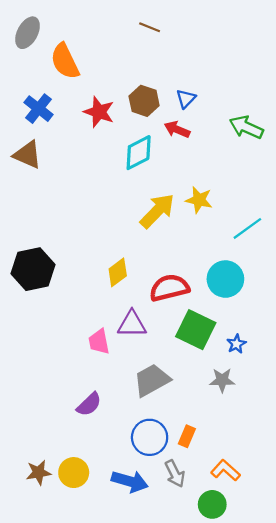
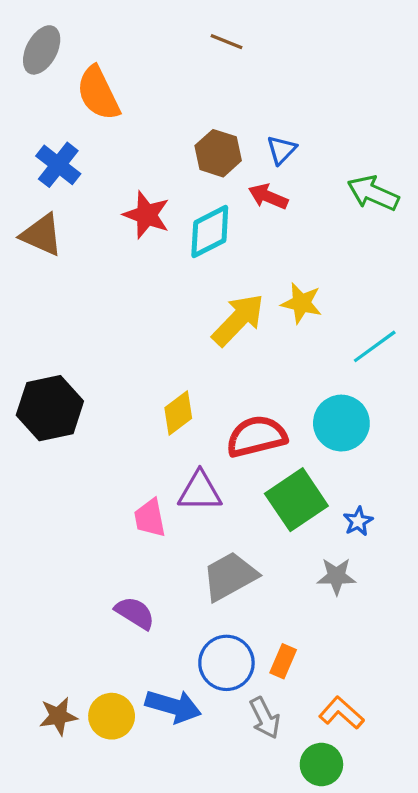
red star: (99, 112) -> (147, 215), moved
green square: (196, 330) -> (296, 500), turned 30
purple semicircle: (89, 404) -> (135, 613), turned -104
blue arrow: (130, 481) -> (173, 706), moved

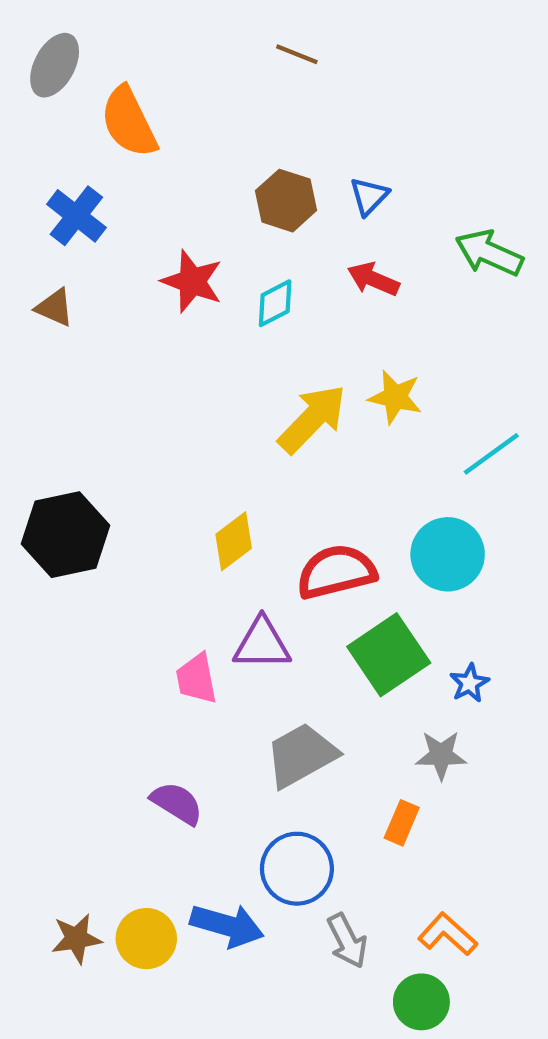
red arrow: (268, 197) -> (373, 279), moved
cyan diamond: (210, 231) -> (275, 303), size x0.7
brown triangle: (42, 235) -> (55, 308), size x0.7
orange rectangle: (283, 661) -> (402, 823), moved

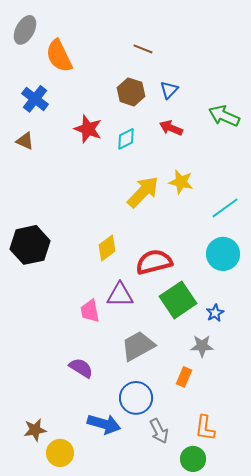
brown line: (297, 54) -> (143, 49), moved
cyan circle: (448, 554) -> (223, 254), moved
orange L-shape: (448, 934) -> (205, 428), turned -124
yellow circle: (146, 939) -> (60, 453), moved

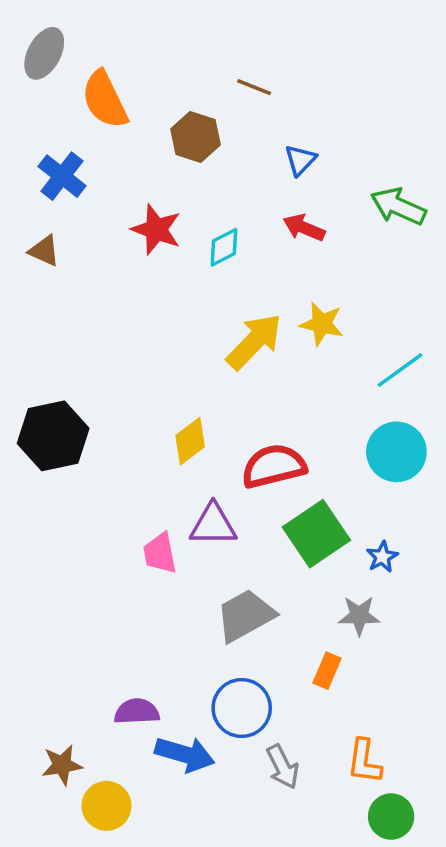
brown hexagon: (131, 92) -> (195, 137), moved
purple semicircle: (81, 368) -> (137, 712), moved, turned -35
green circle: (193, 459) -> (391, 817), moved

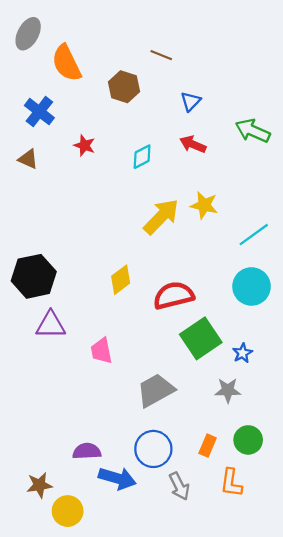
red star: (156, 229) -> (85, 145), moved, size x0.7
purple triangle: (213, 525) -> (51, 325), moved
orange rectangle: (327, 671) -> (208, 446), moved
green circle: (391, 817) -> (248, 440), moved

